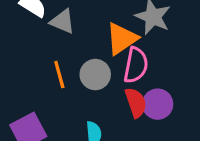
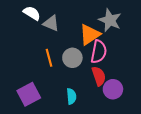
purple circle: (158, 104) -> (113, 89), moved

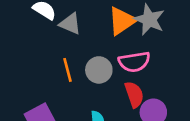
orange triangle: (90, 34) -> (122, 21), moved
pink semicircle: (99, 52) -> (134, 62), turned 70

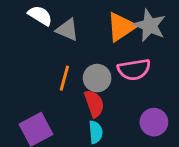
orange line: (68, 70) -> (64, 78), turned 30
red semicircle: (134, 94) -> (94, 104), moved

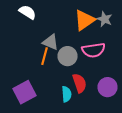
gray star: (150, 25) -> (104, 19), size x0.7
gray triangle: (67, 30) -> (50, 42), moved
red semicircle: (94, 104) -> (80, 83), moved

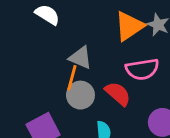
gray circle: (68, 56) -> (80, 95), moved
red semicircle: (80, 83) -> (118, 94), moved, turned -30

